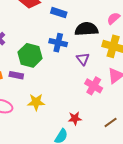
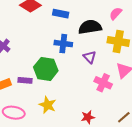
green hexagon: (30, 55) -> (46, 69), moved
yellow star: (36, 102) -> (48, 105), turned 30

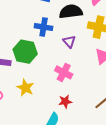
pink cross: (103, 83) -> (64, 72), moved

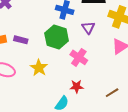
green hexagon: (25, 52) -> (57, 37), moved

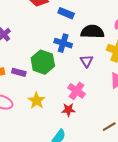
green hexagon: (57, 37) -> (43, 62), moved
red star: (77, 86) -> (68, 110), moved

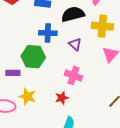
yellow star: (37, 101) -> (27, 97), moved
red star: (68, 110) -> (62, 98), moved

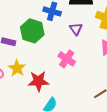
red star: (62, 98) -> (38, 81), moved, size x1.5

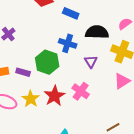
red star: (38, 81) -> (54, 96), moved, turned -30

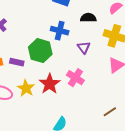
black semicircle: (97, 32) -> (88, 18), size x0.7

